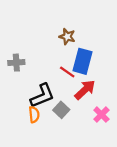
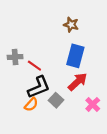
brown star: (67, 37) -> (71, 25), moved
red line: (67, 72) -> (34, 66), moved
orange semicircle: (34, 115) -> (31, 104), turned 48

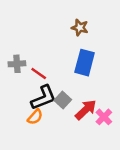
red arrow: (78, 82) -> (86, 110), moved
gray square: (56, 100) -> (63, 100), moved

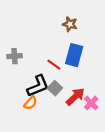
red line: (39, 73) -> (54, 65), moved

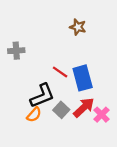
blue rectangle: (74, 55) -> (83, 78), moved, turned -30
gray cross: (15, 56) -> (16, 51), moved
gray square: (55, 88) -> (61, 110), moved

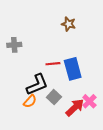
red line: (60, 72) -> (53, 64), turned -40
red arrow: (84, 108) -> (75, 108), moved

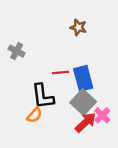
gray cross: (14, 45) -> (17, 51), turned 32
black L-shape: (37, 85) -> (43, 96), turned 105
gray square: (54, 97) -> (83, 102), moved, size x1.5

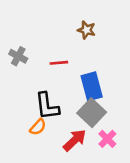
red line: (61, 72) -> (59, 63), moved
pink cross: (102, 115) -> (107, 139), moved
red arrow: (86, 122) -> (75, 140), moved

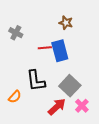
gray cross: (18, 56) -> (16, 33), moved
blue rectangle: (92, 86) -> (60, 51), moved
orange semicircle: (38, 127) -> (15, 97), moved

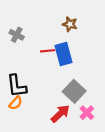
black L-shape: (36, 81) -> (17, 86), moved

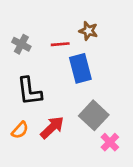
red line: (48, 51) -> (60, 44), moved
black L-shape: (17, 86) -> (29, 91), moved
red arrow: (60, 114) -> (52, 127), moved

